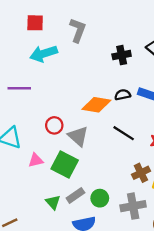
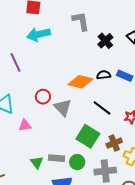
gray L-shape: (78, 30) -> (81, 21), moved, turned -35
black cross: (122, 55) -> (105, 41), turned -35
purple line: (19, 88) -> (15, 62), turned 60
green square: (65, 164) -> (88, 136), moved
gray rectangle: (75, 195) -> (57, 158), turned 35

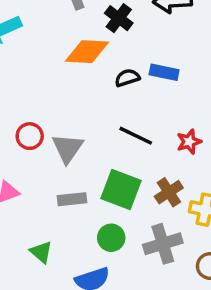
orange diamond: (80, 82) -> (87, 52), moved
gray triangle: (63, 107) -> (67, 148), turned 30
gray rectangle: (57, 158) -> (72, 199), moved

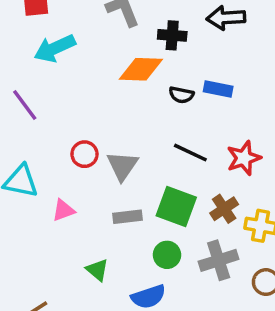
black cross: (119, 18) -> (172, 35), turned -32
black semicircle: (127, 78) -> (181, 95), turned -150
red star: (189, 142) -> (244, 158), size x1.4

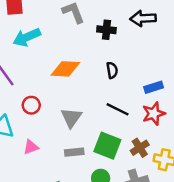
orange diamond: (141, 69) -> (65, 69), moved
blue rectangle: (218, 89) -> (154, 87), moved, turned -30
black semicircle: (181, 95) -> (112, 70), turned -112
red circle: (84, 154) -> (31, 105), moved

